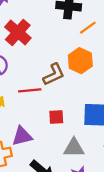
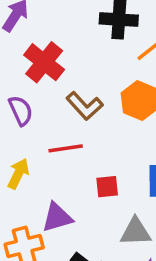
brown L-shape: (54, 74) -> (85, 106), moved, turned 75

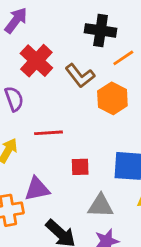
brown L-shape: (85, 106) -> (80, 76), moved

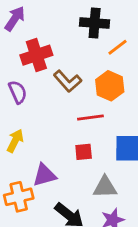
red cross: (36, 61) -> (36, 55), turned 32
brown L-shape: (80, 76) -> (68, 81), moved
red line: (49, 133) -> (90, 118), moved

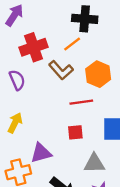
orange line: (117, 47) -> (72, 44), moved

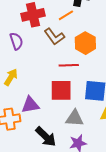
red square: (75, 132) -> (61, 90), size x1.6

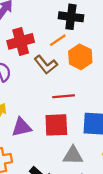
orange hexagon: (85, 43) -> (80, 57), moved
purple triangle: (30, 105) -> (22, 127), moved

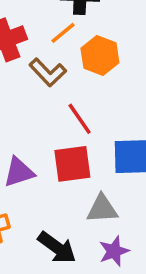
red line: (64, 96) -> (80, 119), turned 65

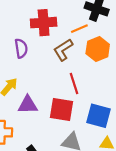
brown L-shape: (48, 72) -> (63, 50), turned 85

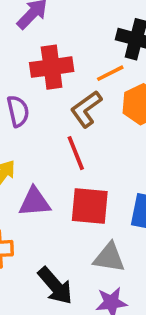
red line: (74, 83) -> (76, 153), moved

